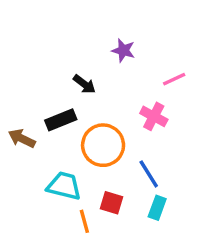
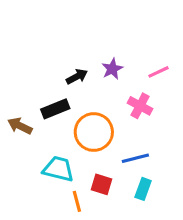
purple star: (123, 50) -> (112, 69), moved, turned 30
black arrow: (84, 84) -> (77, 77), turned -65
blue line: (149, 174) -> (135, 158), turned -72

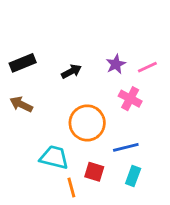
purple star: (112, 69) -> (116, 64), moved
black rectangle: (55, 109) -> (23, 63), moved
brown arrow: (20, 126) -> (21, 104), moved

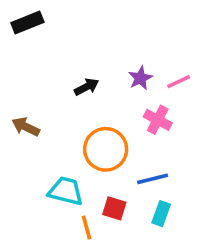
black rectangle: (23, 63) -> (27, 23), moved

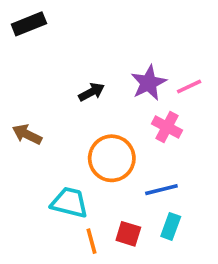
purple star: (140, 78) -> (149, 83), size x1.4
red square: (114, 208) -> (128, 234), moved

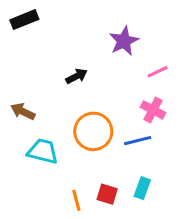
purple star: (149, 83) -> (124, 41), moved
pink cross: (167, 127) -> (153, 110), moved
blue line: (161, 190) -> (138, 141), moved
cyan trapezoid: (69, 202) -> (43, 151), moved

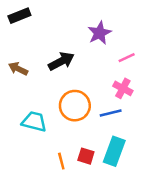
black arrow: (76, 76) -> (61, 61), size x1.5
brown arrow: (23, 111) -> (18, 69), moved
cyan rectangle: (142, 188) -> (114, 151), size x1.6

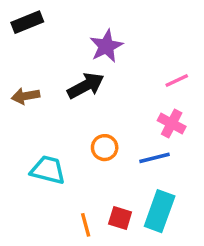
purple star: (99, 33) -> (106, 46), moved
brown arrow: (18, 69) -> (26, 96), turned -36
orange circle: (75, 106) -> (105, 148), size x0.6

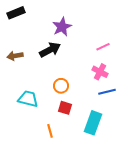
blue line: (154, 158) -> (107, 92), moved
red square: (120, 218) -> (65, 108), moved

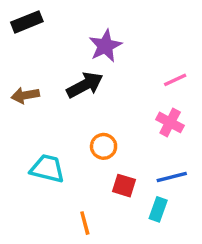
blue line: (107, 92) -> (172, 177), moved
red square: (65, 108) -> (124, 186), moved
cyan rectangle: (93, 123) -> (158, 209), size x0.6

